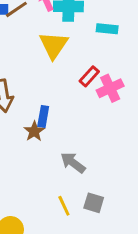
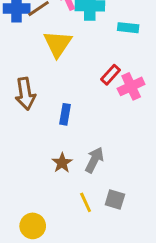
yellow triangle: (54, 45) -> (58, 44), moved
brown star: (34, 131) -> (62, 163), moved
gray arrow: (73, 163) -> (94, 160), turned 80

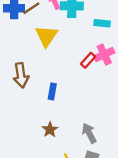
pink cross: (131, 86) -> (104, 54), moved
gray arrow: (94, 160) -> (89, 133), moved, turned -54

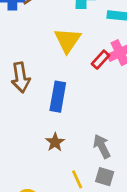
yellow triangle: (46, 36) -> (67, 40), moved
blue rectangle: (52, 91) -> (58, 97), size x1.5

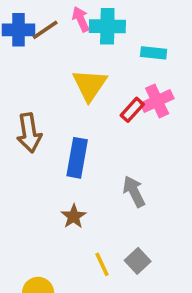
gray arrow: (102, 146) -> (134, 192), moved
gray square: (105, 177) -> (138, 261), turned 30

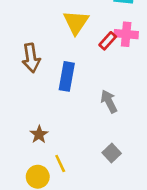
pink cross: (157, 101) -> (126, 34), turned 30
brown star: (74, 216) -> (39, 134), moved
yellow line: (102, 264) -> (60, 164), moved

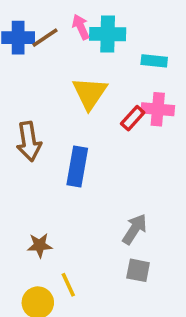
gray arrow: (109, 101) -> (135, 229), moved, turned 60
brown star: (39, 134) -> (40, 245), turned 30
gray square: (112, 153) -> (138, 270), turned -36

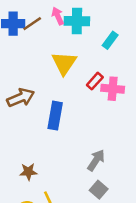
cyan rectangle: (154, 61) -> (110, 40), turned -60
pink cross: (158, 109) -> (113, 89), moved
brown arrow: (29, 141) -> (21, 98), turned -104
gray square: (138, 270) -> (99, 190), turned 30

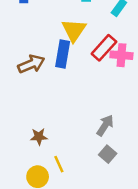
red rectangle: (95, 81) -> (104, 48), size x1.5
blue rectangle: (55, 116) -> (63, 54), moved

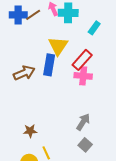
pink cross: (121, 55) -> (83, 76), moved

